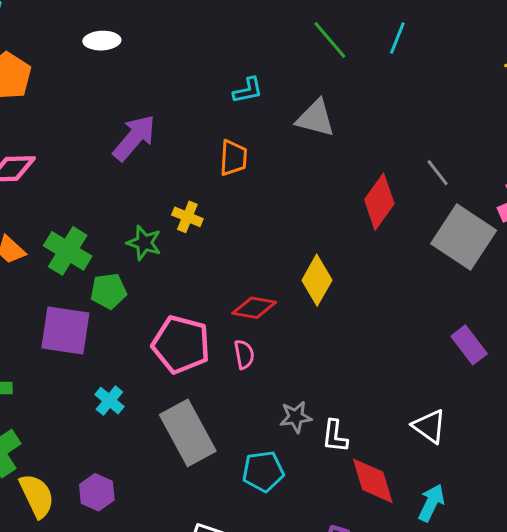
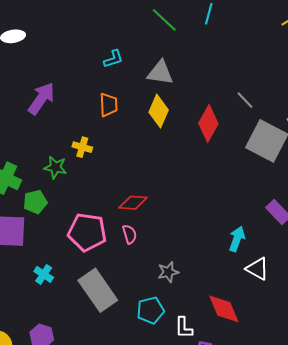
yellow diamond: (317, 280) -> (159, 111), moved
white L-shape: (335, 436) -> (184, 328), moved
cyan arrow: (431, 503) -> (237, 239), moved

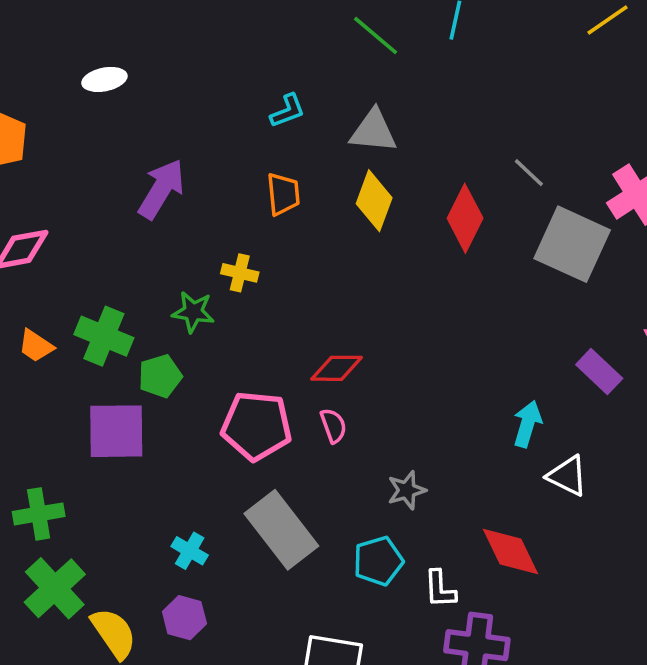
cyan cross: (44, 274) -> (190, 551), moved

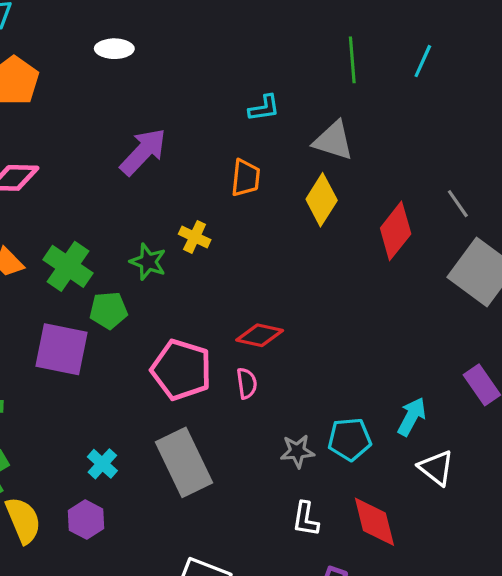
green line: (376, 35) -> (352, 60), turned 33
cyan pentagon: (378, 561) -> (350, 439), moved
white L-shape: (440, 589) -> (306, 519), moved

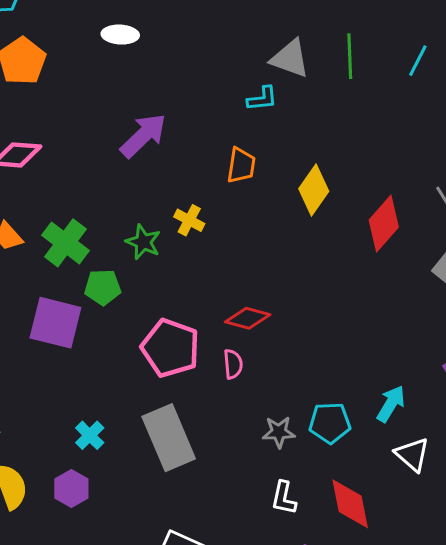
gray triangle: (333, 141) -> (290, 59), moved

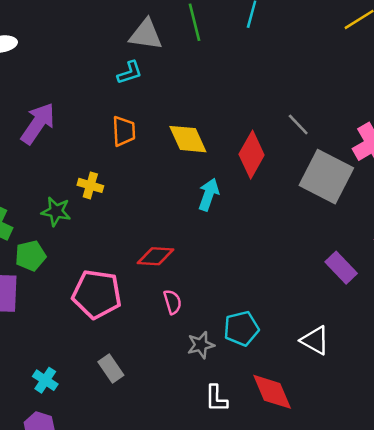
yellow diamond: (314, 190) -> (188, 139), turned -48
pink semicircle: (233, 364) -> (172, 302), moved
cyan arrow: (391, 404) -> (209, 195), moved
gray rectangle: (169, 438) -> (111, 369), size x0.5

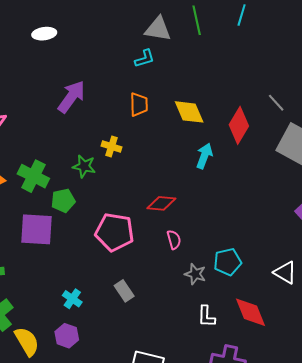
gray star: (201, 345) -> (195, 274), turned 30

